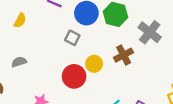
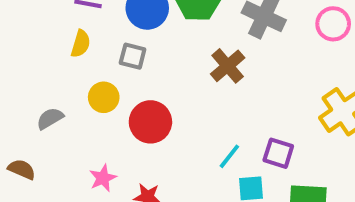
yellow semicircle: (20, 20) -> (81, 44), moved
yellow circle: (94, 64) -> (104, 97), moved

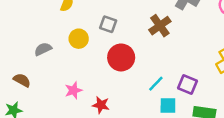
gray square: (133, 56) -> (108, 24), moved
red circle: (150, 122) -> (121, 57), moved

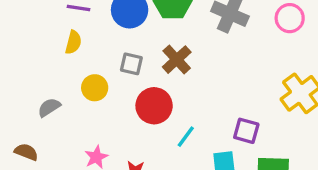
brown cross: (160, 26) -> (177, 60), moved
cyan line: (156, 84) -> (186, 137), moved

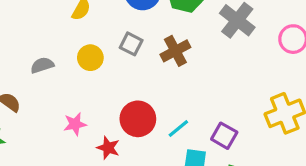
red circle: (154, 106) -> (138, 119), moved
cyan line: (186, 137) -> (178, 129), moved

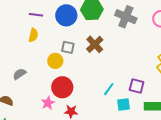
yellow circle: (90, 58) -> (55, 61), moved
red circle: (138, 119) -> (62, 87), moved

